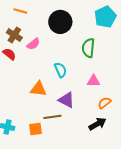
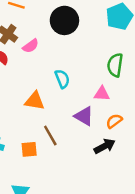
green semicircle: (88, 48) -> (115, 65), moved
purple triangle: (66, 100) -> (84, 116), moved
brown line: (52, 117) -> (50, 136), turned 66

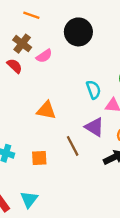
cyan semicircle: (62, 79) -> (94, 90), moved
brown line: (50, 136) -> (73, 146), moved

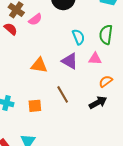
cyan semicircle: (94, 90) -> (78, 37), moved
purple triangle: (94, 127) -> (70, 61), moved

